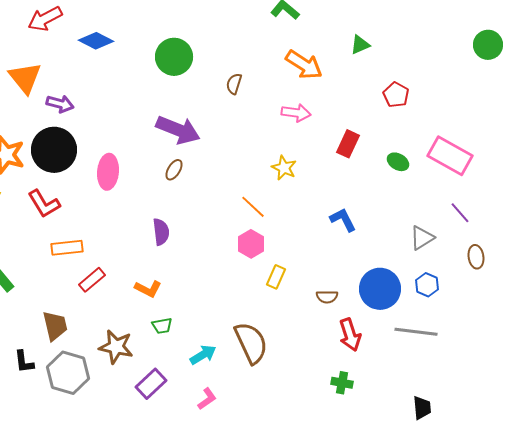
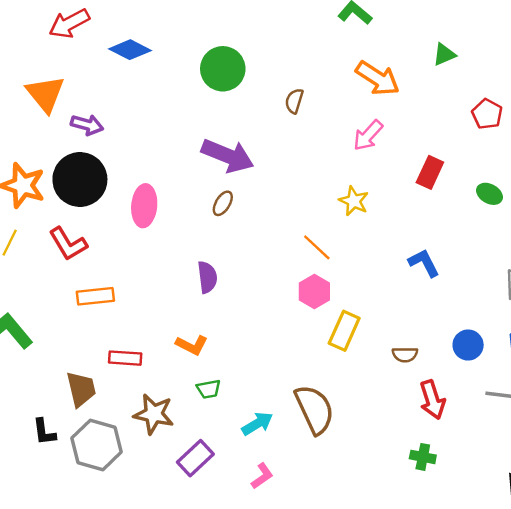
pink arrow: (296, 113) -> (368, 135), turned 124
yellow rectangle: (276, 277) -> (344, 331), size x1.4
red rectangle: (92, 280) -> (125, 358), moved, turned 44
blue circle: (380, 289) -> (468, 345), size x0.6

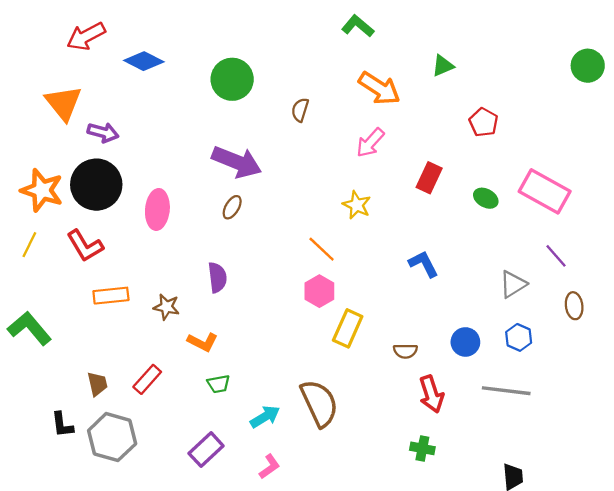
red rectangle: (125, 358) -> (147, 379), moved, turned -52
brown trapezoid: (81, 389) -> (97, 384), size x0.7
brown star: (154, 414) -> (166, 307), moved, size x0.7

